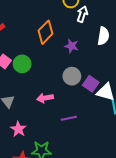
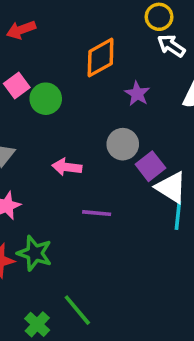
white arrow: (82, 14) -> (171, 46), turned -91

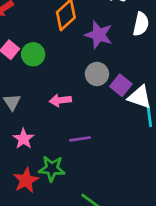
purple star: (137, 94) -> (99, 35), size x1.5
purple line: (97, 213) -> (80, 139), moved

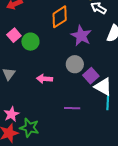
pink star: (23, 139) -> (11, 114), moved
purple line: (80, 139) -> (72, 108), moved

